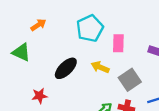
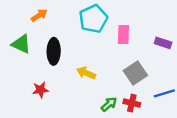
yellow arrow: (100, 67) -> (86, 73), moved
black ellipse: (66, 68) -> (54, 51), moved, turned -45

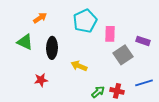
gray square: (135, 73) -> (123, 55), moved

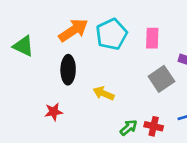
orange arrow: (40, 18) -> (73, 30), moved, size x1.6
pink rectangle: (110, 34) -> (152, 38), moved
green triangle: (25, 42) -> (23, 46), moved

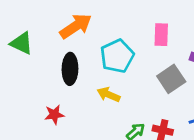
cyan pentagon: (111, 34) -> (117, 56), moved

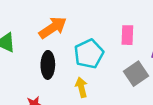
yellow arrow: (108, 95) -> (81, 87), turned 54

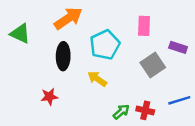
yellow arrow: (81, 87) -> (97, 79), turned -42

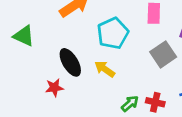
green triangle: (20, 33) -> (24, 36), moved
black ellipse: (63, 56) -> (70, 62), moved, turned -32

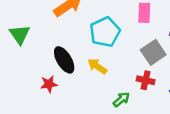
green triangle: (24, 36) -> (20, 34), turned 30
red cross: (155, 102) -> (146, 80), moved

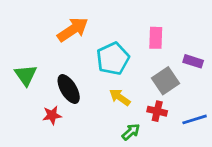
green triangle: (20, 34) -> (26, 75), moved
yellow arrow: (97, 66) -> (120, 97), moved

